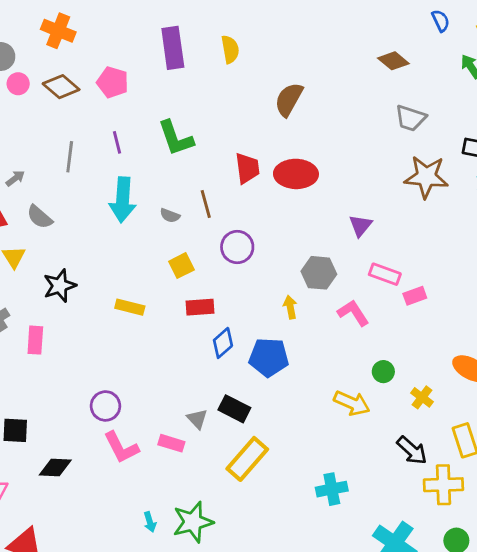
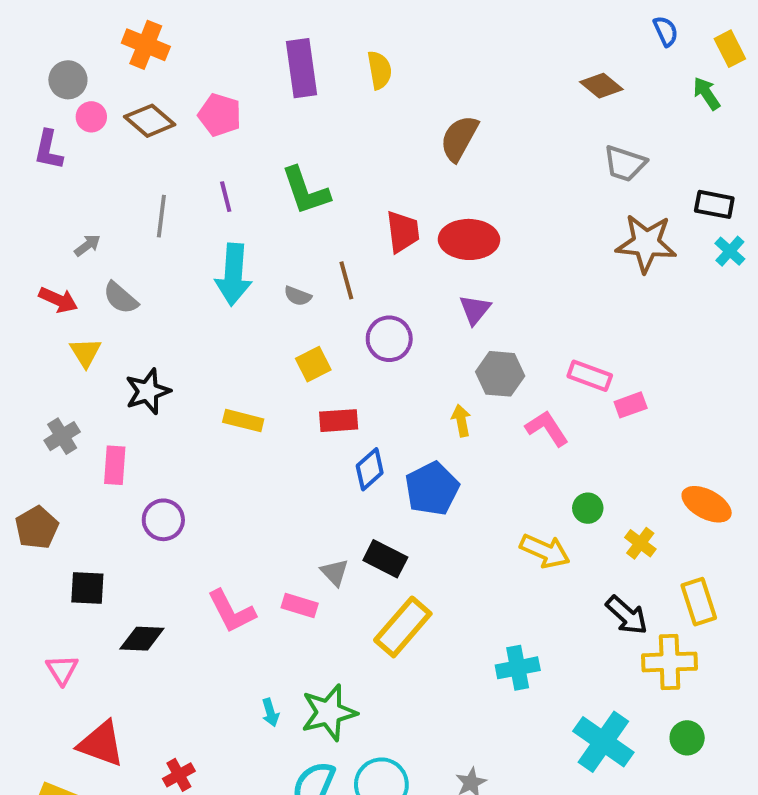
purple triangle: (360, 226) -> (475, 310), moved
blue pentagon: (269, 357) -> (432, 489), turned -30
purple circle: (105, 406) -> (163, 520), moved

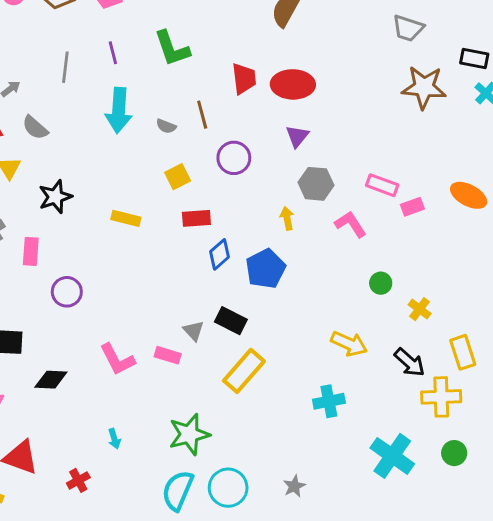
orange ellipse: (707, 504) -> (469, 195), moved
yellow arrow: (545, 551) -> (349, 344), moved
cyan arrow: (270, 713) -> (114, 439), moved

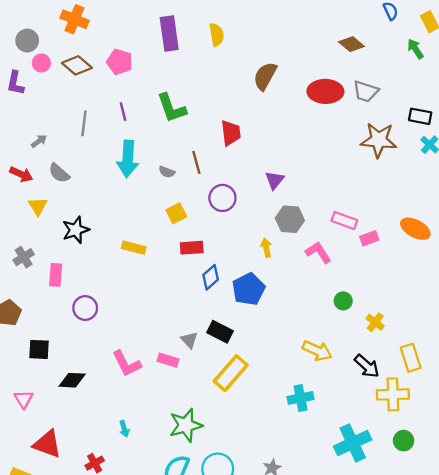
red ellipse: (293, 84) -> (325, 91), moved
cyan cross: (392, 456) -> (353, 443), turned 30

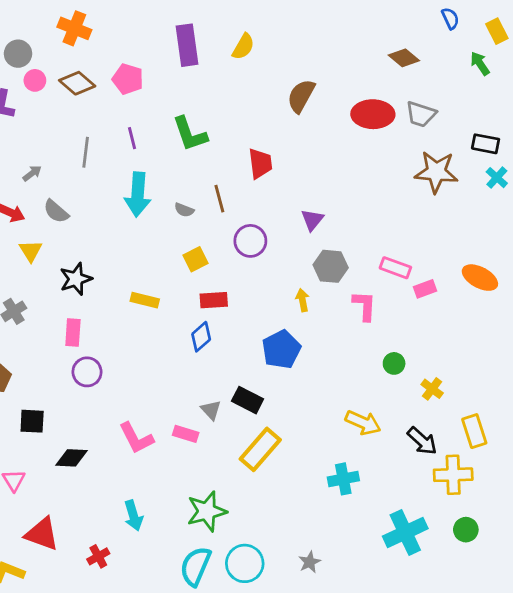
yellow semicircle: (217, 35) -> (243, 47), turned 40
pink L-shape: (318, 252) -> (364, 306), turned 36
pink rectangle: (56, 275) -> (73, 332), moved
blue diamond: (211, 277) -> (201, 337), moved
cyan arrow: (124, 429) -> (133, 516), size x1.5

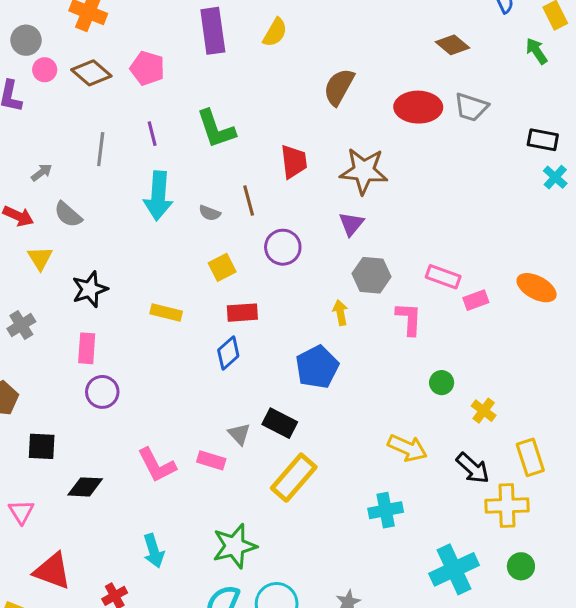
brown star: (436, 172) -> (364, 171), moved

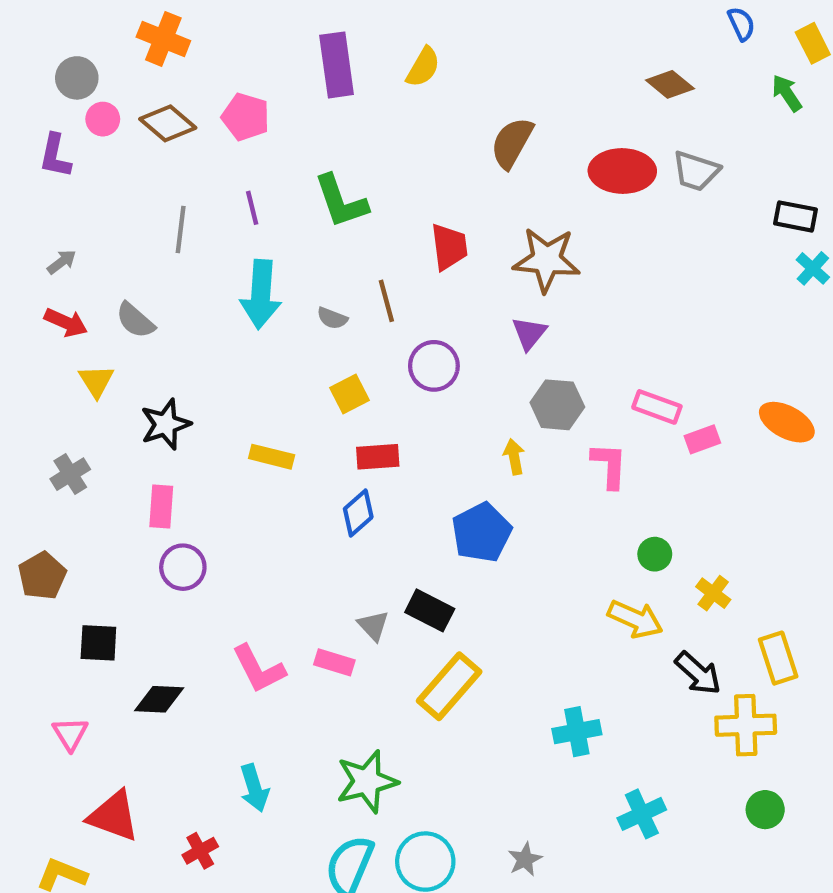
gray arrow: (42, 172) -> (62, 262), moved
yellow arrow: (407, 448) -> (635, 619), moved
cyan cross: (454, 569) -> (642, 814), moved, size x0.7

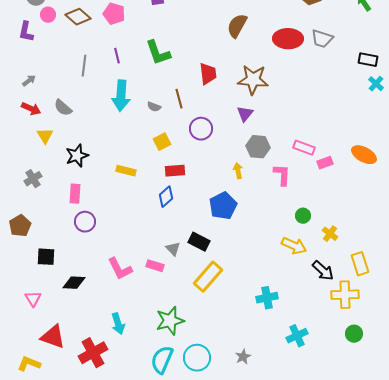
red cross: (200, 851) -> (93, 353), size x1.8

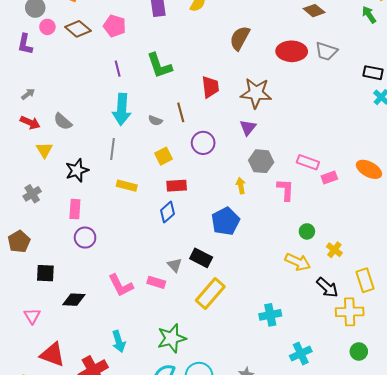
gray line: (84, 66) -> (113, 149), moved

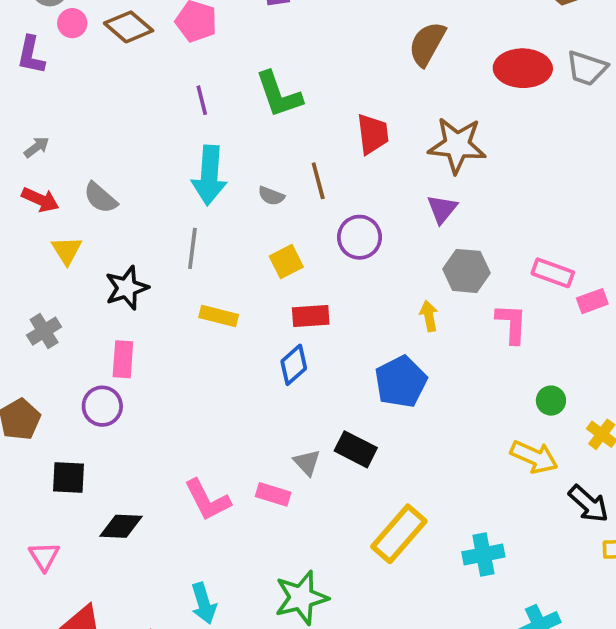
purple circle: (85, 238) -> (102, 406), moved
yellow rectangle: (210, 294) -> (399, 534), moved

